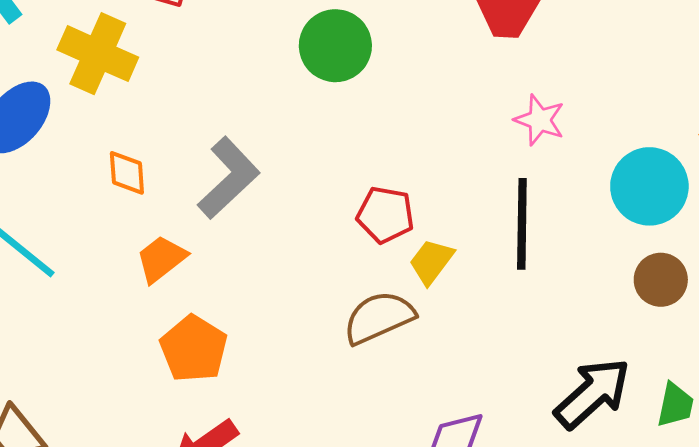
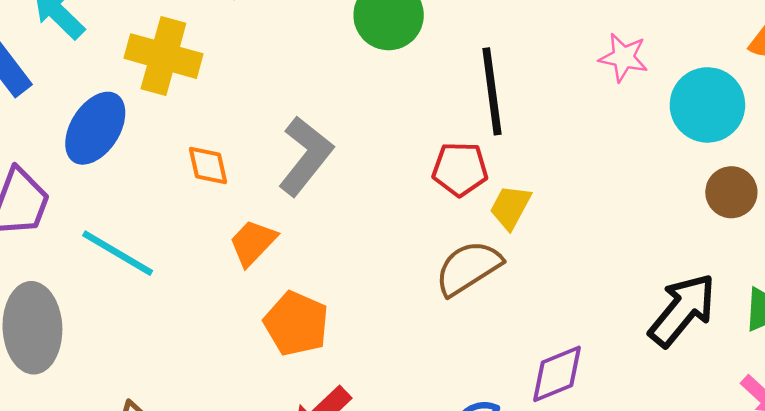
pink star: (540, 120) -> (623, 57), moved
black line: (522, 224) -> (492, 91), moved

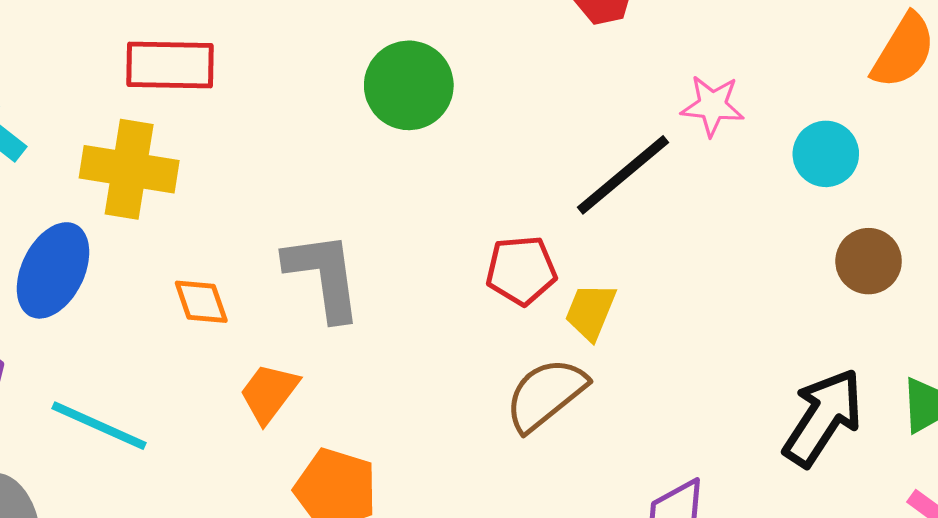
black line: (492, 91) -> (623, 175), moved, turned 64
cyan circle: (707, 105) -> (826, 154), size x0.7
gray L-shape: (306, 156) -> (323, 276), turned -40

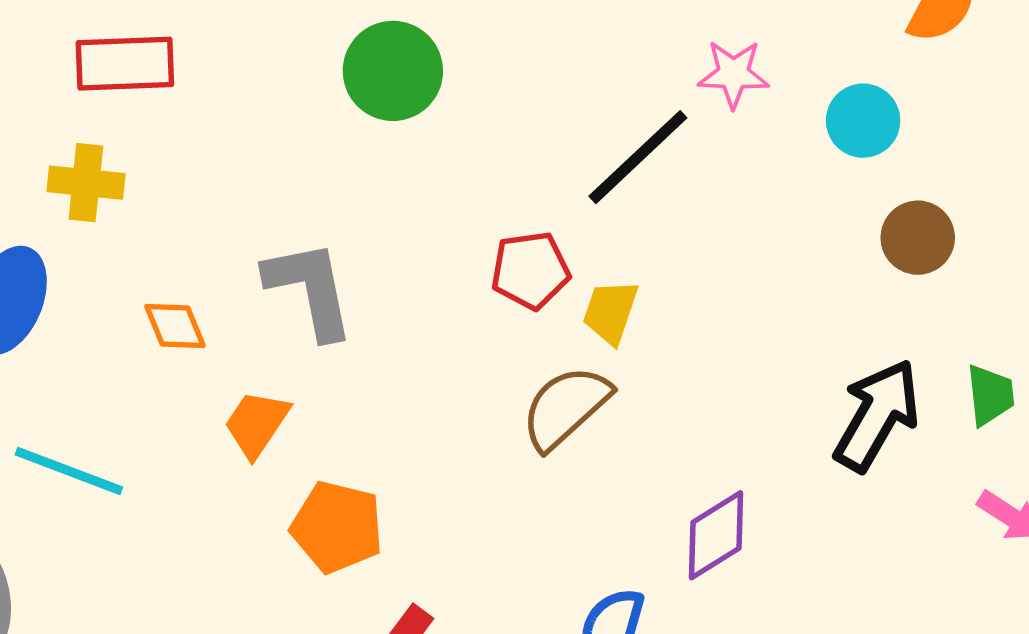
yellow cross: (129, 169) -> (86, 183), size x0.7

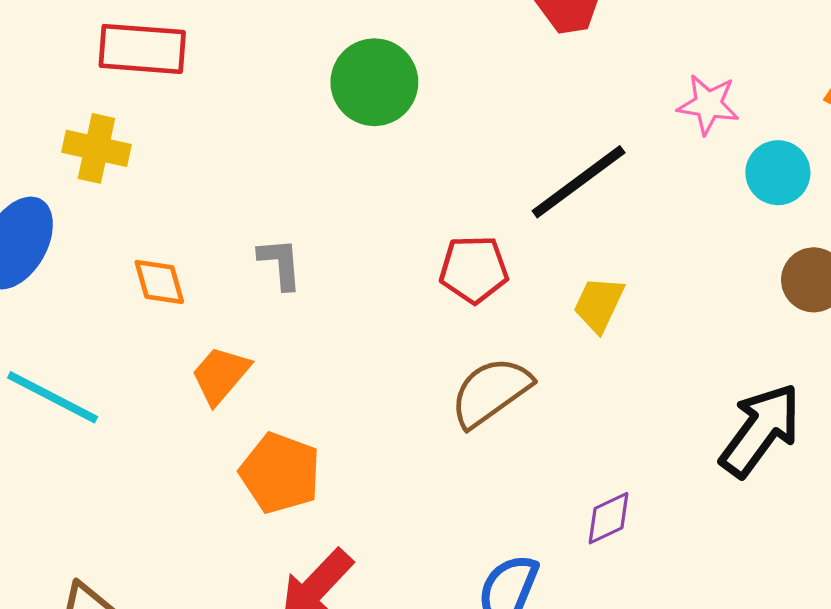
pink star: (733, 74) -> (708, 104), moved
gray L-shape: (310, 289) -> (280, 263), size x0.6
yellow trapezoid: (610, 312) -> (599, 304), moved
purple diamond: (716, 535) -> (608, 518), size x0.7

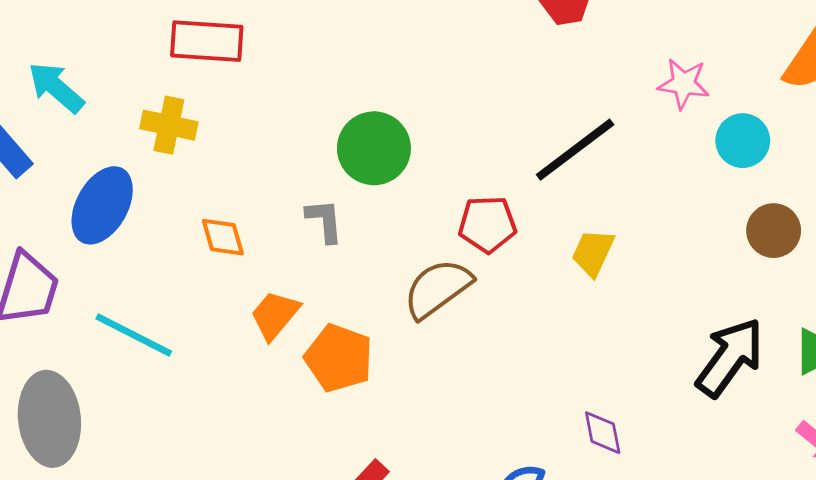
green circle: (374, 82) -> (374, 148), moved
brown semicircle: (491, 392) -> (438, 288), moved
orange pentagon: (280, 473) -> (339, 358), moved
purple diamond: (608, 518) -> (603, 433), turned -75

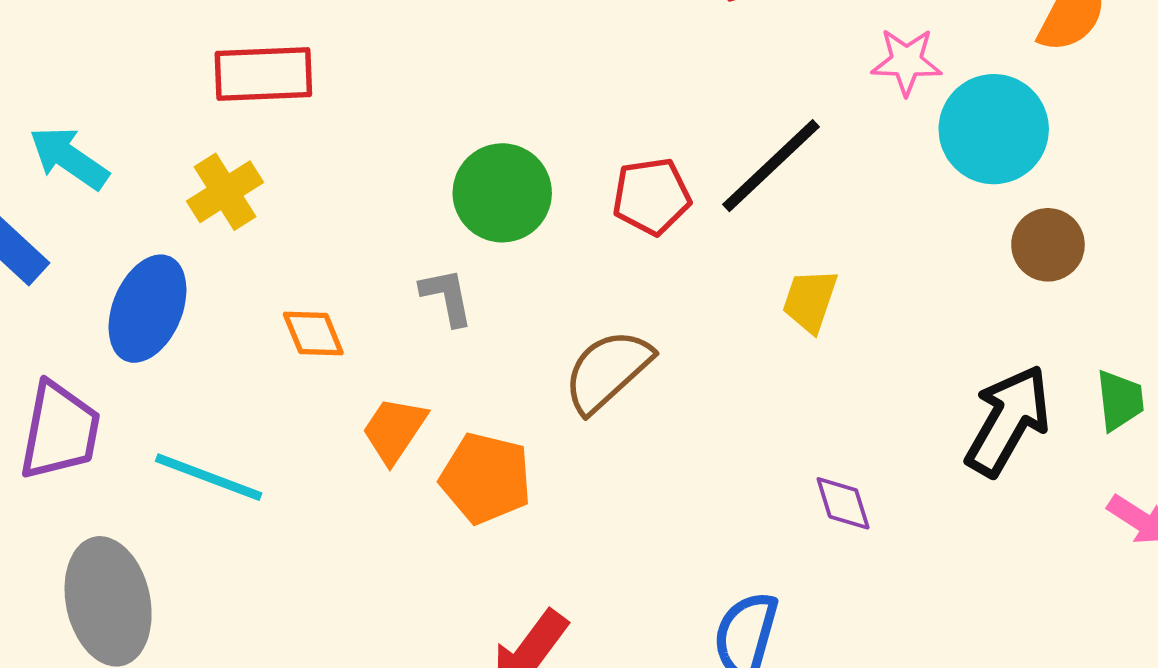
yellow cross: (169, 125) -> (225, 192), turned -38
cyan circle: (743, 141) -> (994, 129), size x1.5
red pentagon: (487, 224) -> (652, 196), moved
purple diamond: (603, 433) -> (843, 503), moved

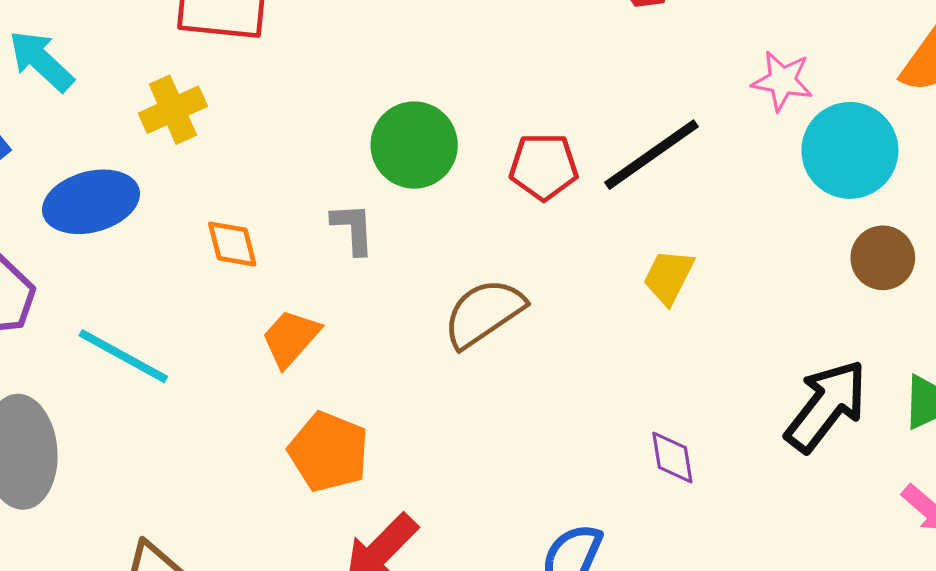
blue ellipse: (148, 309) -> (91, 202), turned 44
orange pentagon: (486, 478) -> (329, 452), moved

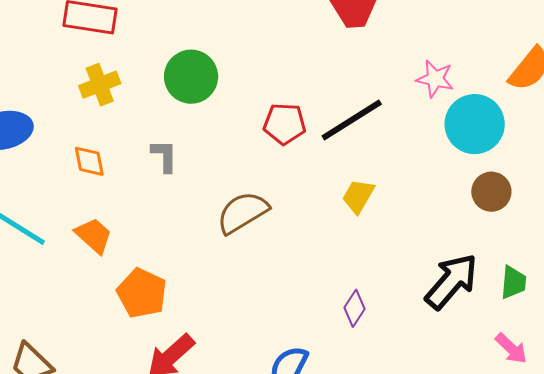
yellow cross: (173, 110) -> (100, 85), moved
green circle: (414, 145) -> (191, 77), moved
orange trapezoid: (291, 338) -> (94, 236), moved, turned 87
purple diamond: (672, 457) -> (354, 308), turned 39

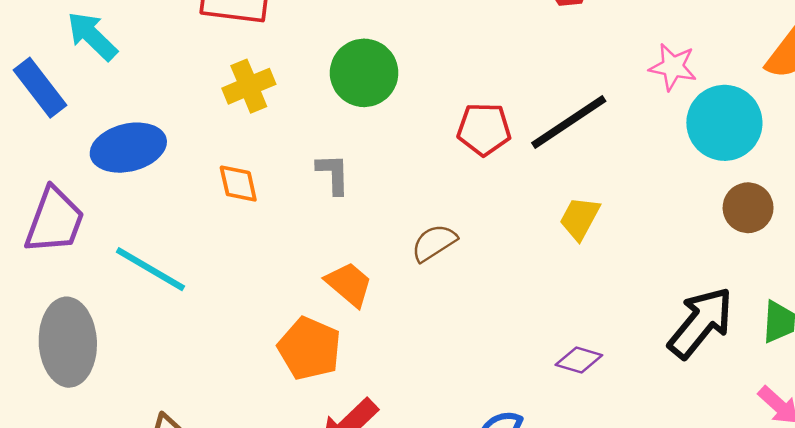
brown semicircle: (243, 212) -> (434, 243), size x0.7
orange trapezoid: (94, 236) -> (349, 284), moved
purple diamond: (354, 308) -> (579, 360), turned 75

